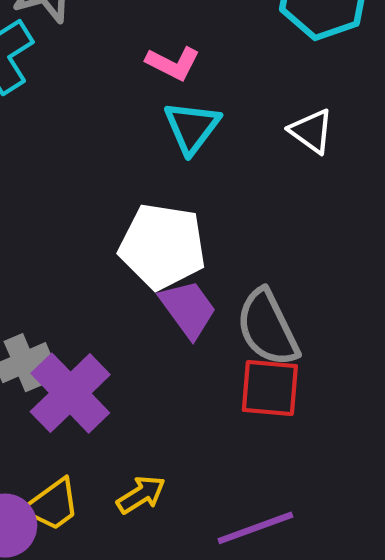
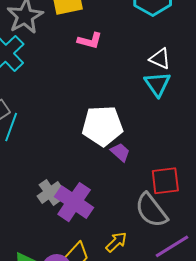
cyan triangle: (192, 127) -> (158, 84), moved
purple trapezoid: (188, 309) -> (120, 152), size x0.7
gray semicircle: (268, 328) -> (151, 210), moved

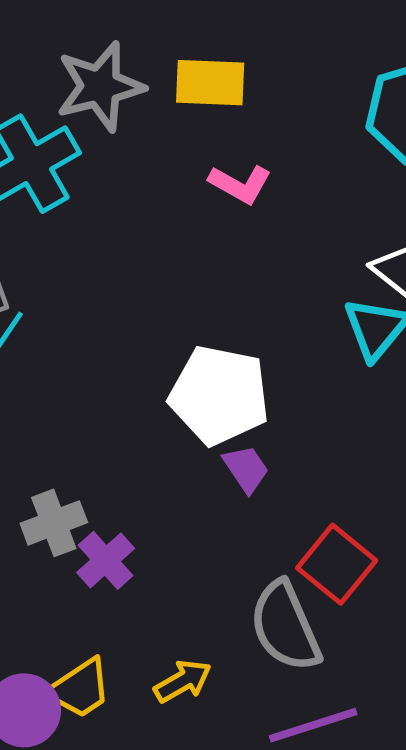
red square: (165, 181) -> (337, 564), turned 32
purple cross: (74, 202) -> (106, 560), size x0.6

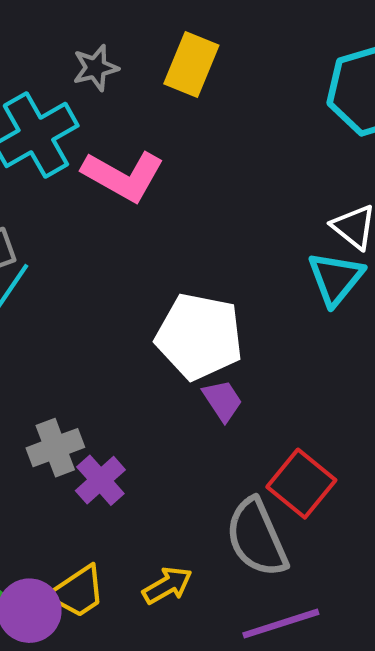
yellow rectangle: (210, 83) -> (191, 65), turned -70
gray star: (100, 86) -> (96, 68), size x0.6
pink L-shape: (240, 184) -> (123, 176), moved, size x1.5

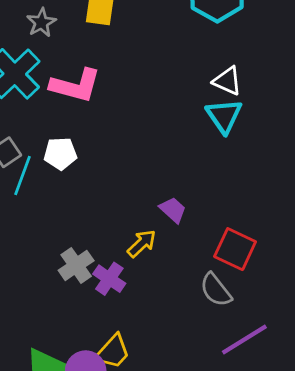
white pentagon: (199, 336) -> (60, 154), moved, size x0.6
gray semicircle: (257, 538) -> (216, 290), size x0.7
yellow arrow: (167, 585) -> (142, 243), moved

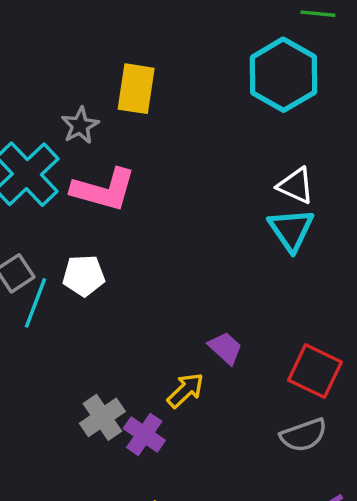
gray star: (41, 23) -> (80, 125), moved
red square: (235, 249) -> (315, 371), moved
gray semicircle: (216, 290) -> (304, 435), moved, turned -72

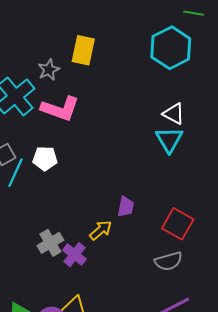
purple trapezoid: (225, 348) -> (126, 207), turned 55

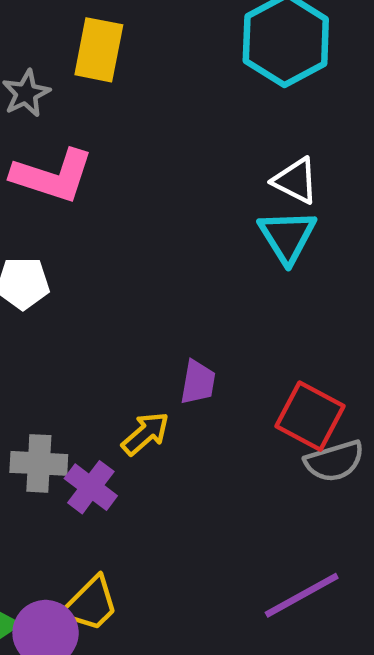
gray cross: (50, 243) -> (39, 463), turned 35
gray semicircle: (168, 261) -> (334, 461), moved

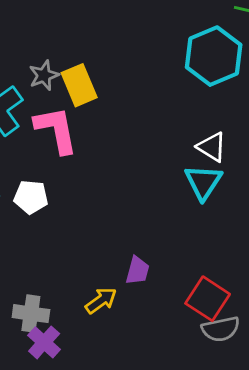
yellow rectangle: (99, 50) -> (79, 85), moved, turned -39
pink L-shape: (52, 176) -> (56, 130), turned -124
purple cross: (91, 487) -> (44, 342), moved

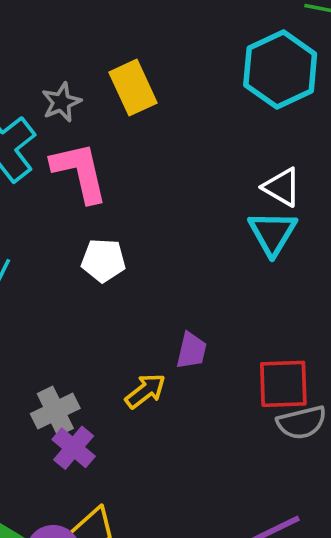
yellow rectangle: (79, 85) -> (133, 88), moved
white pentagon: (31, 197) -> (103, 260), moved
red square: (208, 299) -> (283, 384), turned -33
gray cross: (31, 314) -> (55, 411), turned -32

